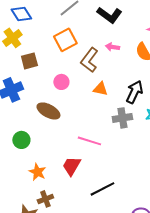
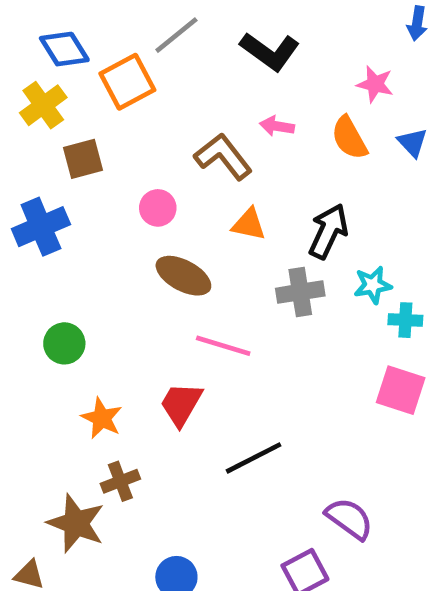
orange square: (65, 40) -> (127, 82), moved
brown L-shape: (89, 60) -> (223, 157), turned 105
brown ellipse: (48, 111) -> (183, 276), moved

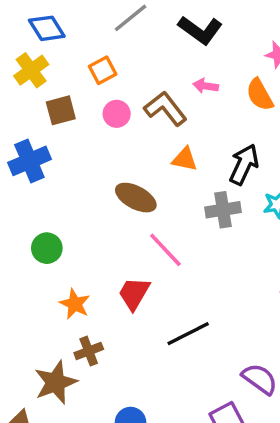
orange square: (127, 82) -> (103, 70), moved, size x0.7
pink circle: (158, 208) -> (117, 114), moved
pink line: (223, 346) -> (165, 250), turned 30
brown star: (76, 523) -> (56, 382), turned 30

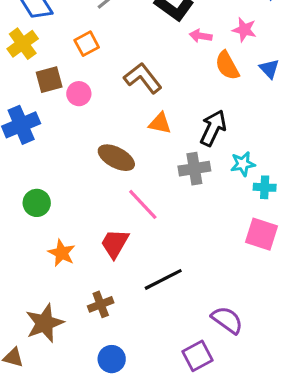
pink arrow: (206, 86) -> (201, 36), moved
pink circle: (117, 114) -> (79, 94), moved
brown cross: (89, 351) -> (101, 304), moved

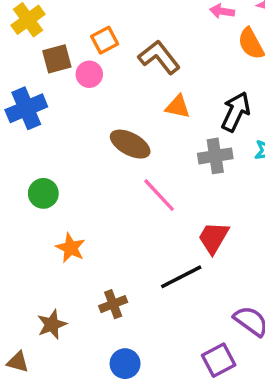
orange square: (87, 44) -> (105, 40), moved
red trapezoid: (115, 244) -> (214, 238), moved
brown star: (45, 323) -> (52, 324), size x0.7

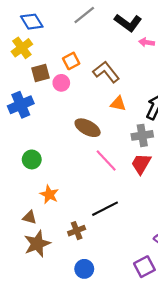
red trapezoid: (214, 238) -> (141, 164), moved
black line: (181, 277) -> (105, 209), moved
brown star: (52, 324) -> (37, 244), size x1.4
brown triangle: (18, 362) -> (30, 217), moved

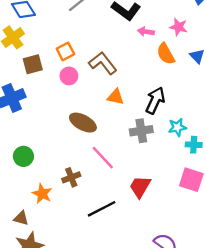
pink circle: (61, 83) -> (69, 76), moved
red trapezoid: (141, 164) -> (140, 187), moved
brown cross: (77, 231) -> (71, 177), moved

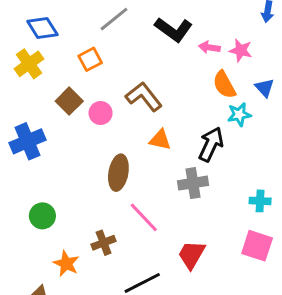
pink arrow: (146, 32) -> (209, 47), moved
orange square: (65, 51) -> (90, 59), moved
brown square: (33, 64) -> (69, 101), moved, turned -30
brown ellipse: (83, 123) -> (118, 173), turned 72
cyan star: (177, 127) -> (239, 114), moved

